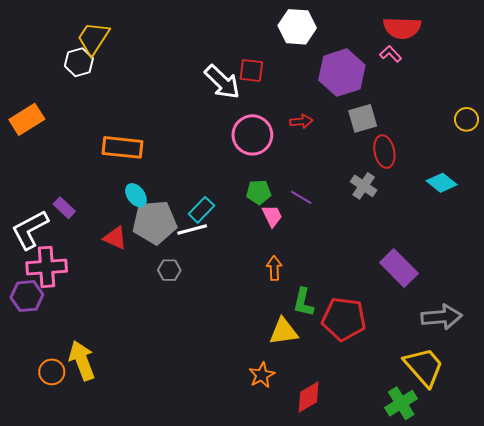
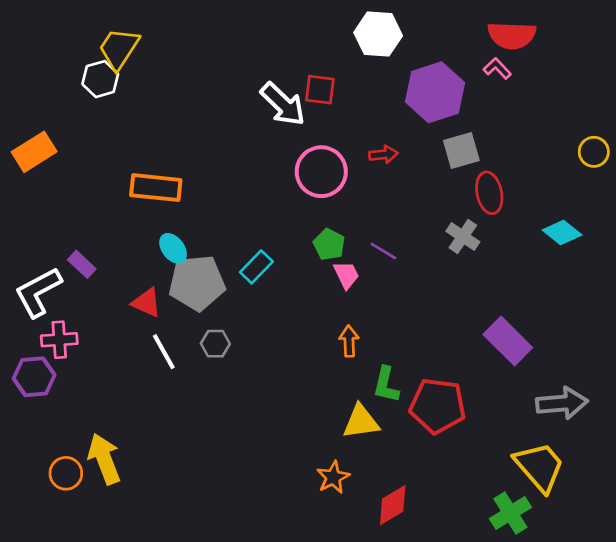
green pentagon: (259, 192) -> (329, 244), turned 30
white line: (192, 230) -> (164, 352), moved, turned 76
pink cross: (47, 267) -> (59, 340), size x0.7

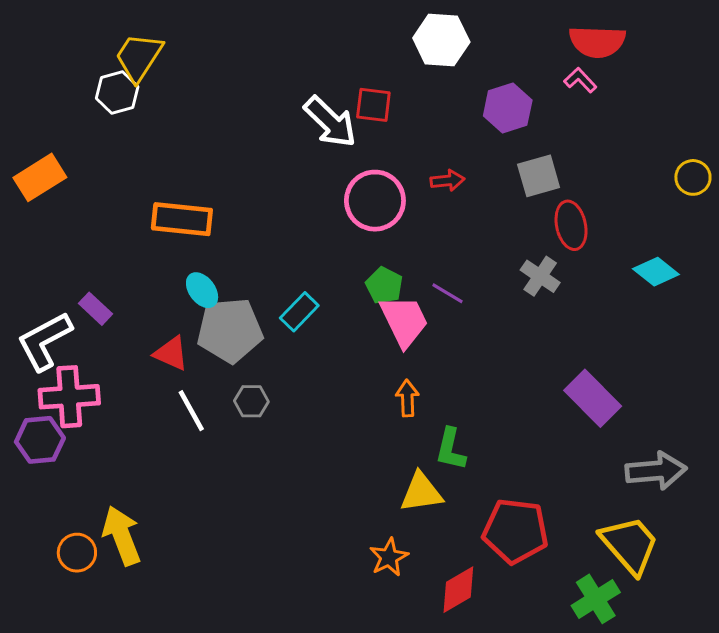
purple hexagon: (435, 92) -> (508, 108), size x0.7
pink trapezoid: (346, 275) -> (404, 321), size x1.6
pink cross: (59, 340) -> (69, 397), size x1.4
red pentagon: (438, 406) -> (515, 531), moved

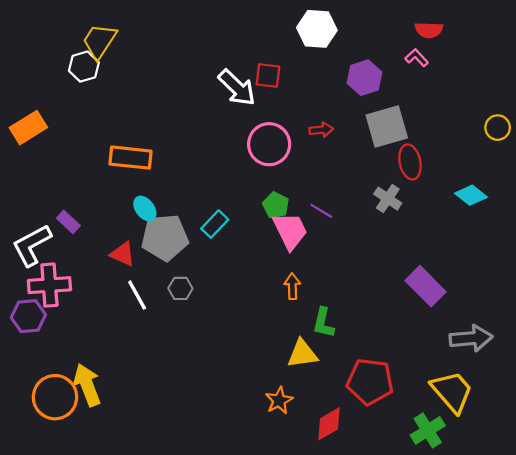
red semicircle: (597, 42) -> (429, 30), size x0.7
gray square: (539, 176) -> (387, 126), size x1.4
orange circle: (77, 553) -> (55, 397), size x1.6

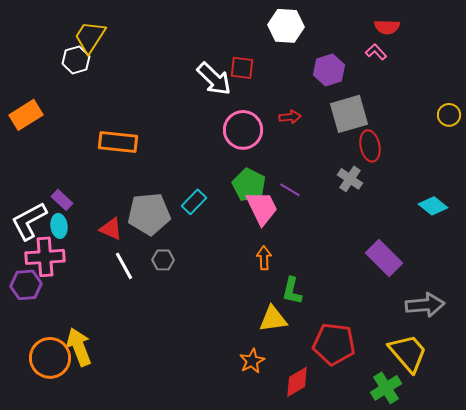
cyan diamond: (471, 195) -> (433, 206), moved
green pentagon: (276, 205) -> (249, 185), size x1.4
cyan ellipse: (145, 209) -> (59, 226), moved, turned 30

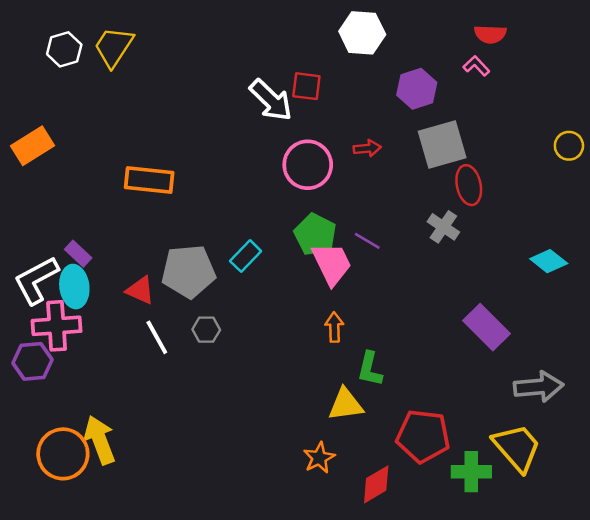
white hexagon: (76, 60) -> (64, 49), moved
cyan ellipse: (59, 226) -> (74, 287), size x1.4
green cross: (386, 388) -> (471, 472), moved, turned 32

